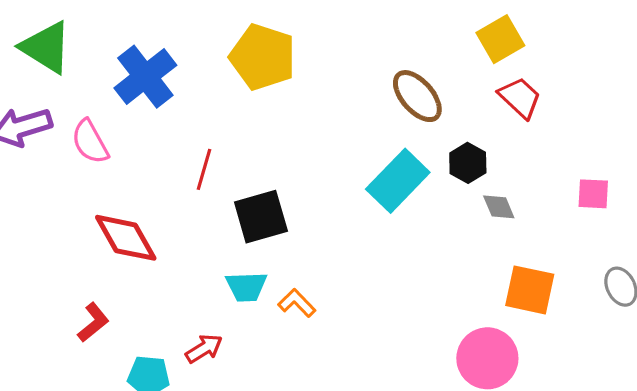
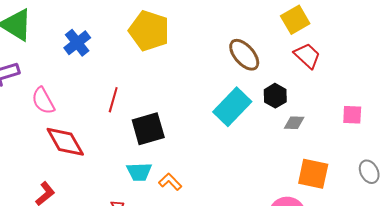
blue cross: (145, 77) -> (77, 43), size x0.7
pink semicircle: (90, 142) -> (43, 101), moved
gray diamond: (499, 207) -> (294, 123), turned -65

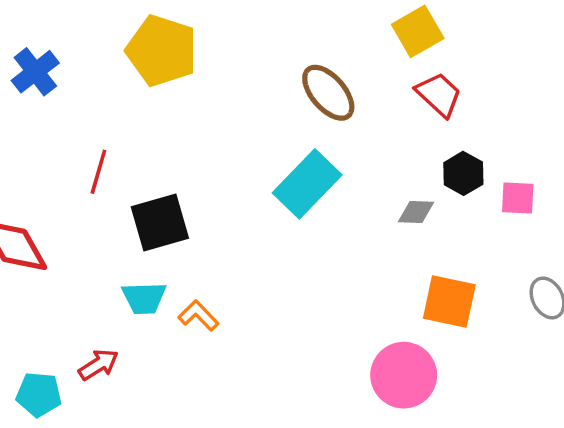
black hexagon: (275, 96) -> (463, 173), moved

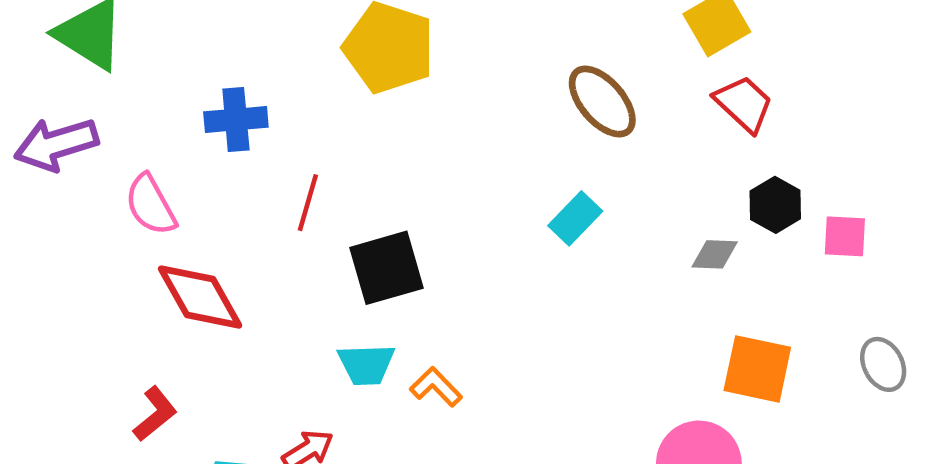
blue cross: (35, 72) -> (236, 120), moved, turned 33
cyan rectangle: (307, 184) -> (575, 218), size x0.6

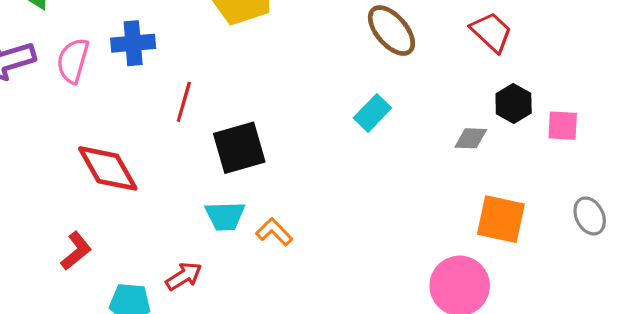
pink semicircle: (151, 205) -> (73, 61), moved, turned 45

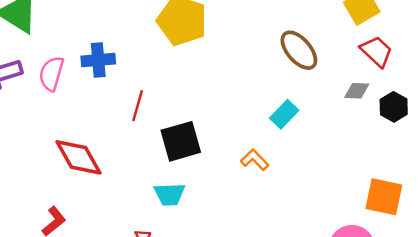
gray diamond: (471, 138) -> (357, 91), moved
orange L-shape: (274, 232) -> (255, 160), moved

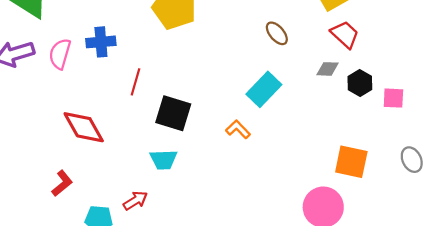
brown ellipse: (299, 50) -> (277, 33), size x0.7
cyan rectangle: (284, 114) -> (264, 89), size x1.4
black square: (181, 141) -> (173, 113), turned 33

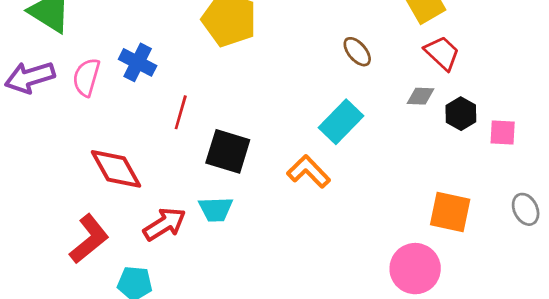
blue cross: (101, 42) -> (138, 62), turned 32
orange L-shape: (238, 129) -> (309, 172), size x1.4
red L-shape: (62, 183) -> (89, 239), size x1.5
red arrow: (135, 201) -> (165, 224), moved, size x1.4

